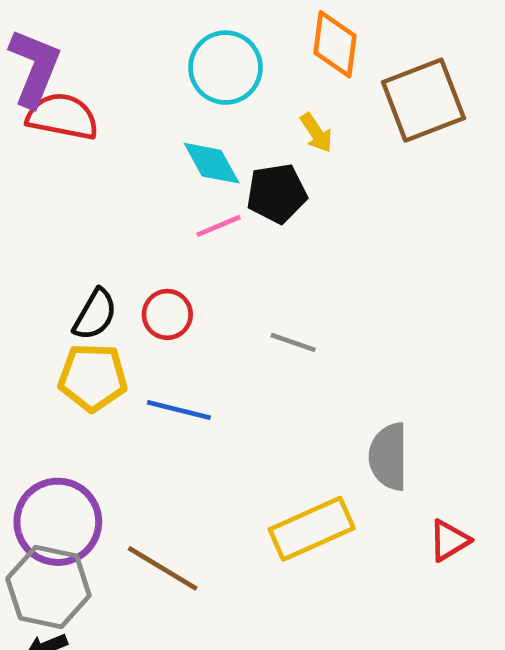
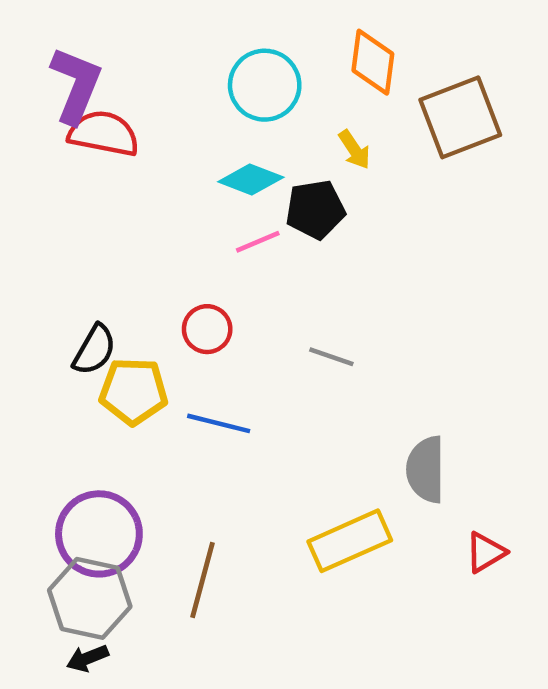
cyan diamond: (212, 163) -> (251, 180), turned -40
black semicircle: (95, 314) -> (94, 350), moved
brown line: (163, 568) -> (203, 580), turned 74

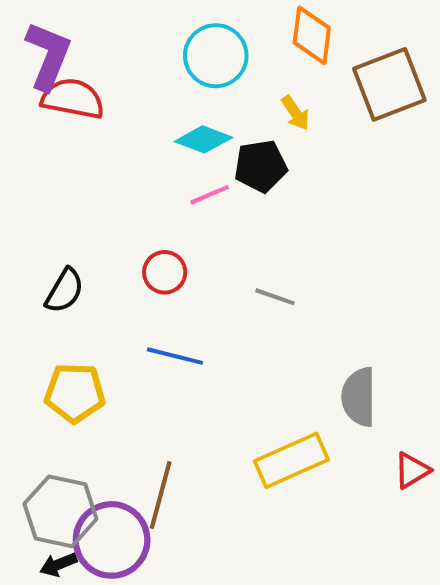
yellow pentagon: (133, 391) -> (75, 393), moved
purple circle: (99, 534) -> (112, 540), moved

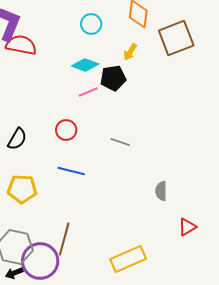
cyan circle: (216, 56) -> (91, 24), size x0.7
yellow arrow: (295, 113) -> (130, 52), turned 66
gray semicircle: (359, 397) -> (161, 191), size x0.7
yellow rectangle: (291, 460) -> (128, 259), moved

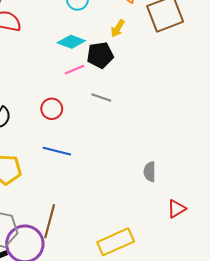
gray line: (120, 142) -> (101, 97), moved

